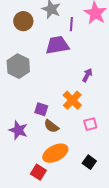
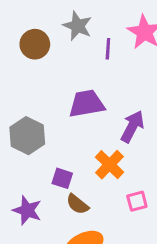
purple trapezoid: (57, 45) -> (87, 104), moved
gray hexagon: (18, 66) -> (27, 136), moved
purple arrow: (87, 75) -> (132, 126), size x1.5

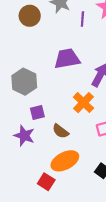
purple square: (62, 178) -> (37, 112), moved, turned -32

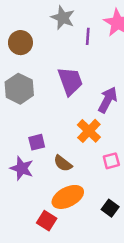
brown circle: (30, 16) -> (20, 43), moved
purple trapezoid: (67, 59) -> (70, 81), turned 80
gray hexagon: (24, 82) -> (19, 89), moved

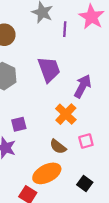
brown semicircle: (63, 163) -> (58, 147), moved

